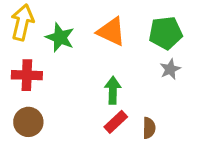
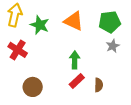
red cross: (27, 75) -> (18, 50), turned 30
brown circle: (28, 122) -> (33, 87), moved

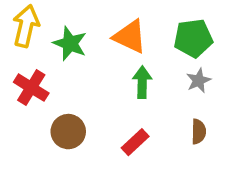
green arrow: (75, 60) -> (142, 82), moved
brown semicircle: (99, 85) -> (199, 132), moved
brown circle: (33, 87) -> (68, 132), moved

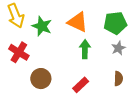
yellow arrow: (26, 26) -> (16, 16), turned 145

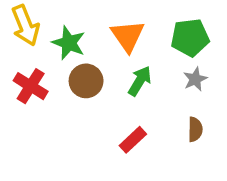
orange triangle: (78, 22) -> (128, 36), turned 30
green arrow: (85, 49) -> (140, 81), turned 30
brown circle: (41, 79) -> (86, 81), moved

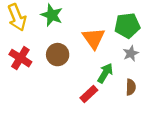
orange triangle: (128, 36) -> (94, 38), moved
green star: (69, 43) -> (52, 15), moved
green arrow: (140, 81) -> (105, 73), moved

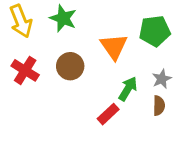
gray star: (131, 53) -> (162, 79), moved

